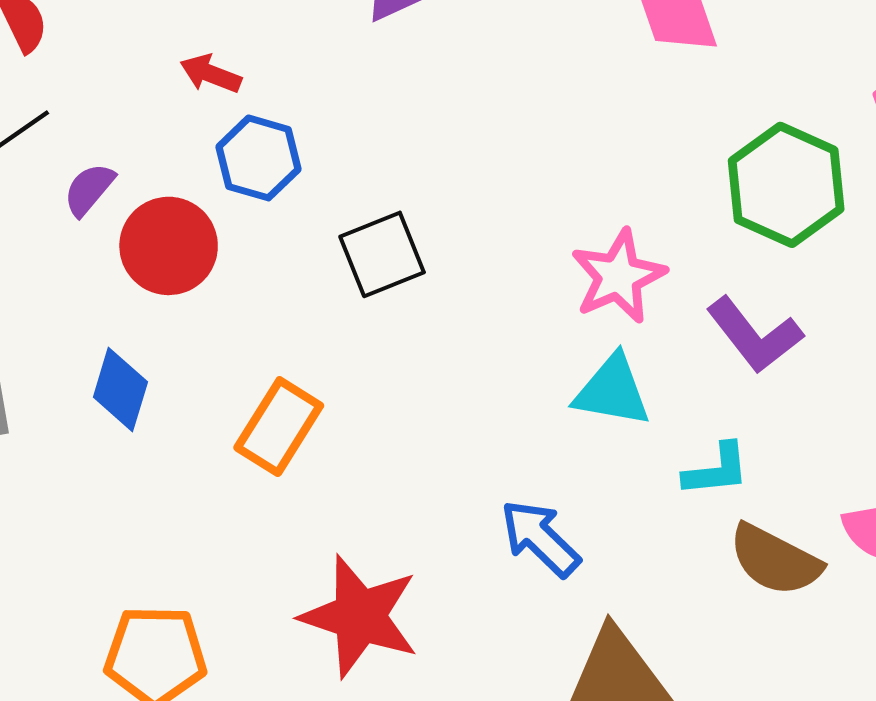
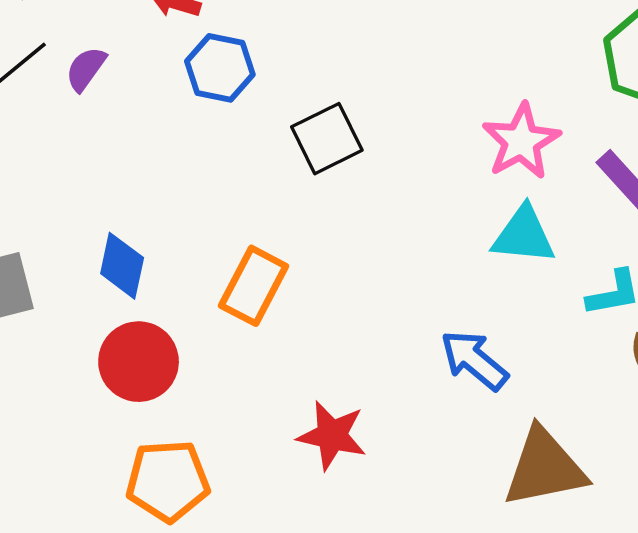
purple semicircle: (89, 189) -> (86, 69), moved
red circle: (169, 246) -> (139, 362), moved
red star: (360, 616) -> (332, 435), size x0.7

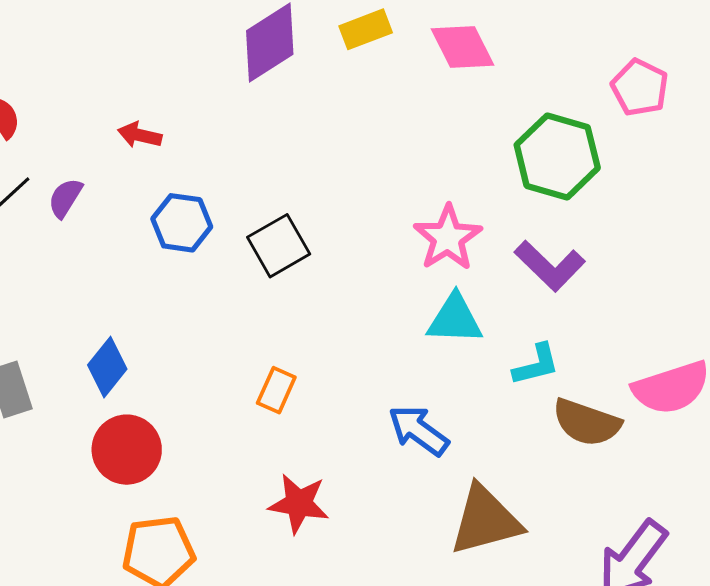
blue hexagon: (220, 68) -> (182, 223), moved
blue diamond: (122, 266) -> (107, 367), turned 30
orange rectangle: (254, 286) -> (276, 390), moved, size x0.7

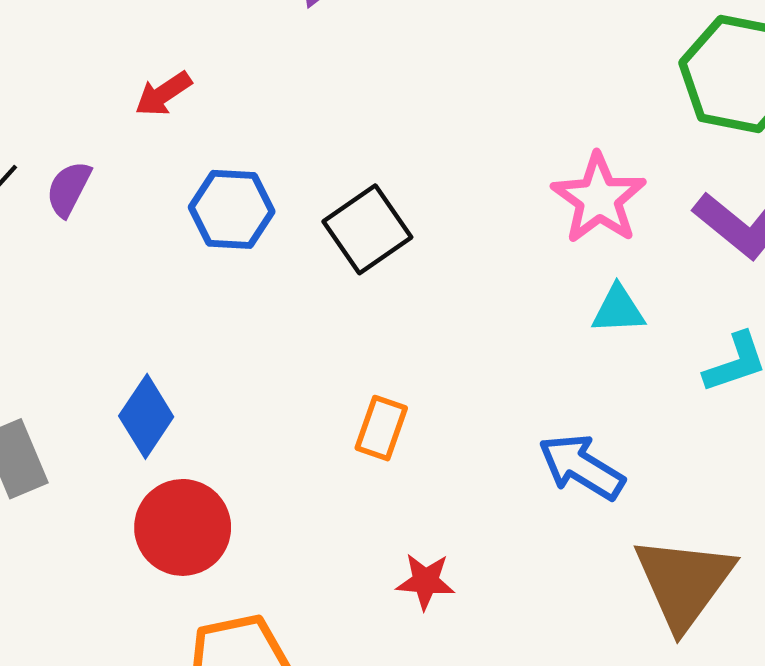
red arrow: (140, 135) -> (163, 94), turned -42
cyan triangle: (455, 319) -> (618, 310), size x0.7
red star: (299, 503) -> (425, 581), size x0.7
brown triangle: (485, 520) -> (684, 582), turned -34

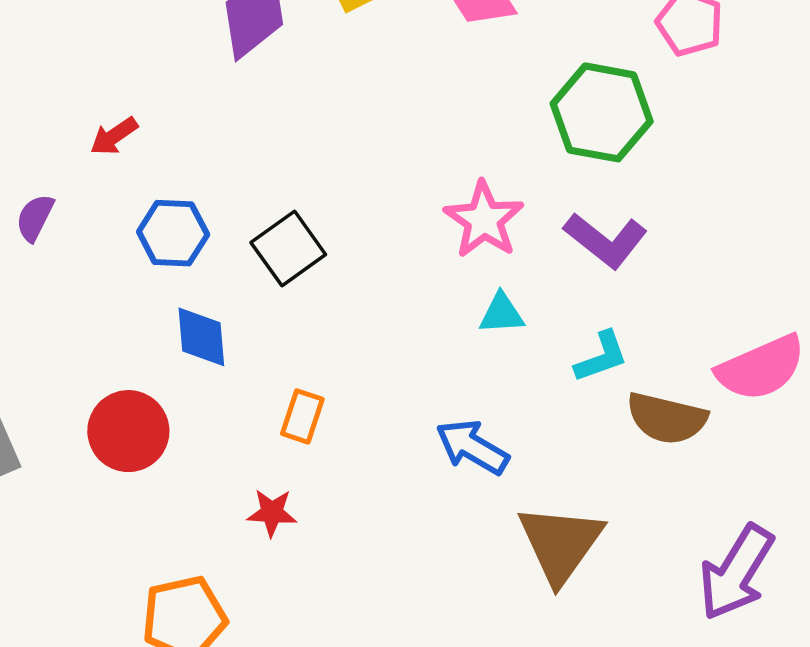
blue diamond: (146, 416) -> (201, 337), moved, turned -38
red circle: (183, 527) -> (128, 431), moved
red star: (425, 581) -> (272, 513), moved

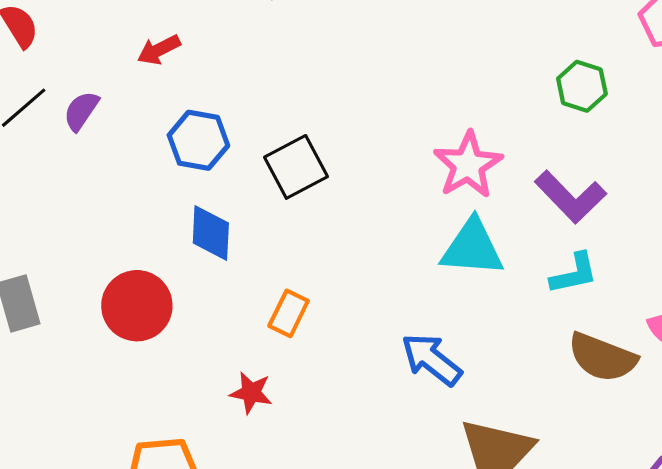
green hexagon: (602, 112) -> (582, 86), size x0.6
cyan triangle: (502, 313) -> (472, 248), size x1.6
cyan L-shape: (601, 357) -> (574, 274), moved

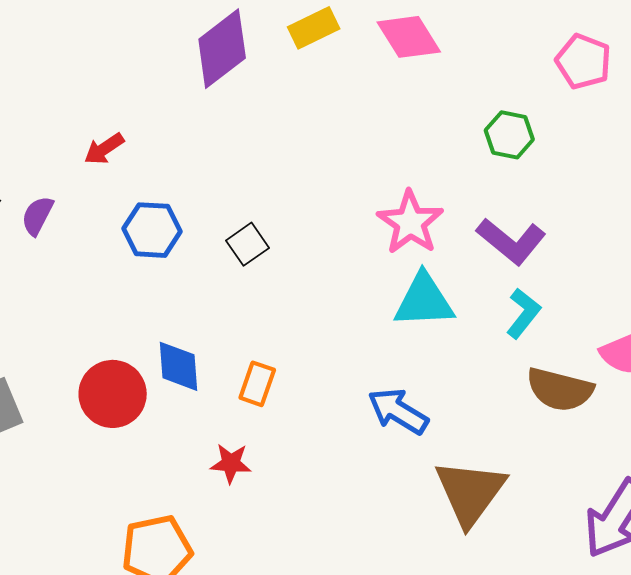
black square: (296, 167) -> (248, 244), size x0.7
blue diamond: (211, 233) -> (178, 366), moved
cyan L-shape: (574, 274) -> (523, 313), turned -33

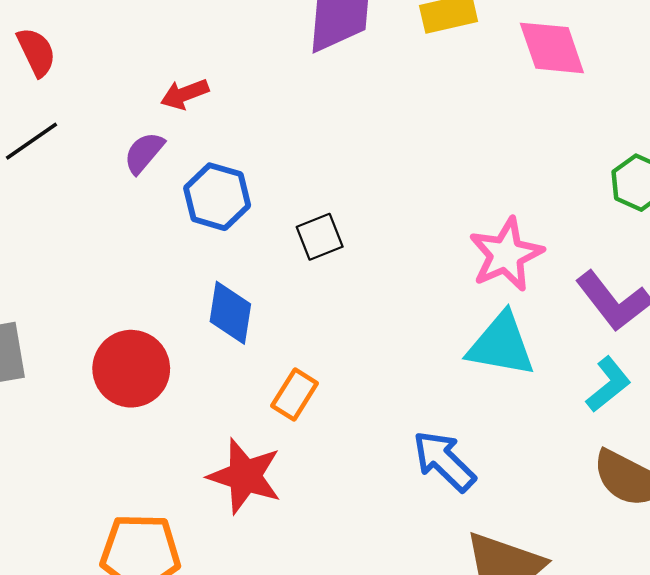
purple semicircle: (37, 216) -> (144, 153), moved
blue diamond: (178, 366) -> (230, 313), moved
red star: (231, 463) -> (245, 476), size x1.6

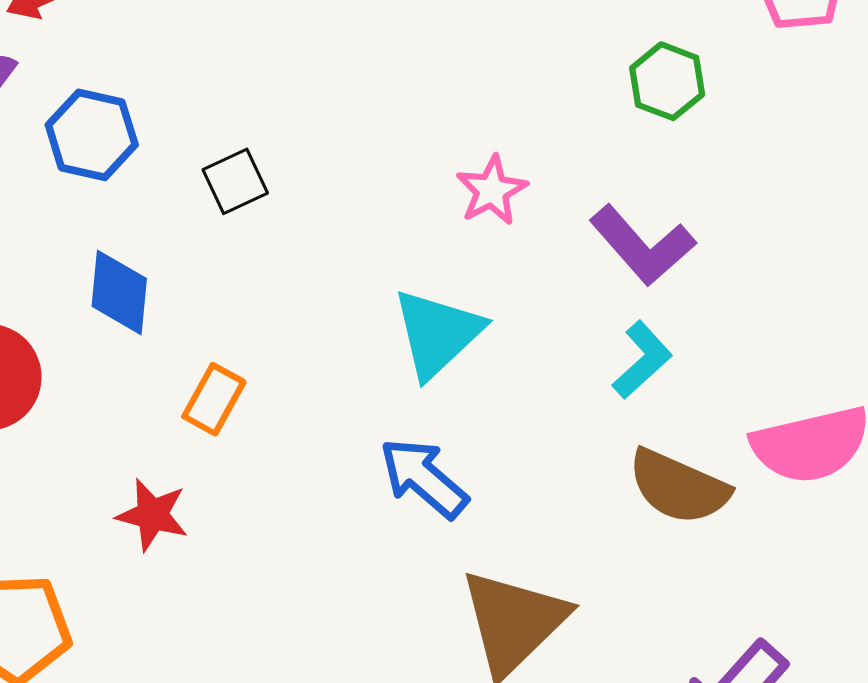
pink star: (506, 254) -> (492, 190), size x0.7
cyan triangle: (501, 345) -> (437, 333), moved, turned -50
red star: (245, 476) -> (152, 515), size x0.7

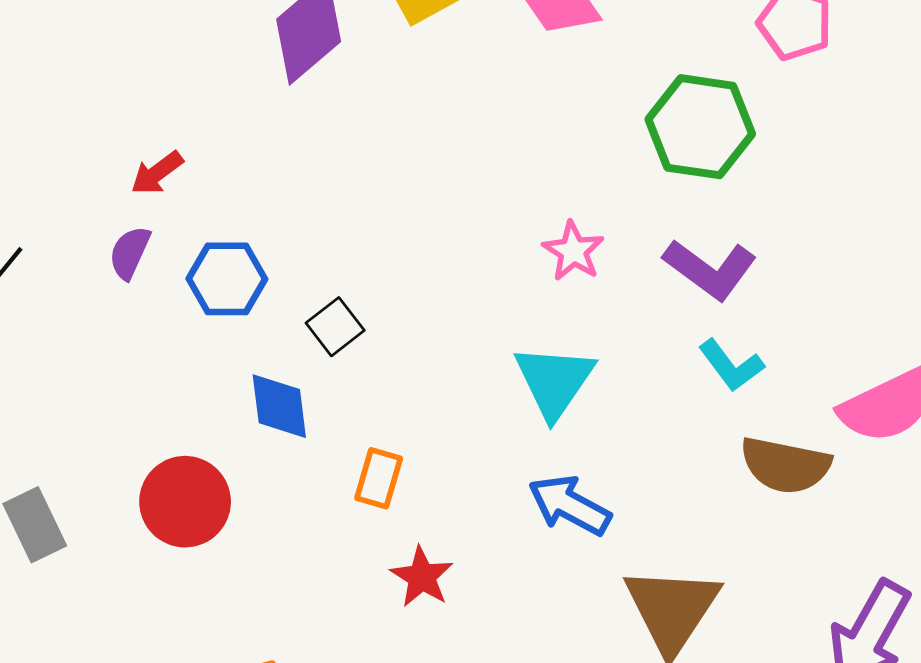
green hexagon: (667, 81) -> (700, 127), size x1.6
black square: (235, 181) -> (335, 327), moved
cyan L-shape: (642, 360) -> (731, 365), turned 108
red star: (152, 515) -> (422, 577), moved, turned 30

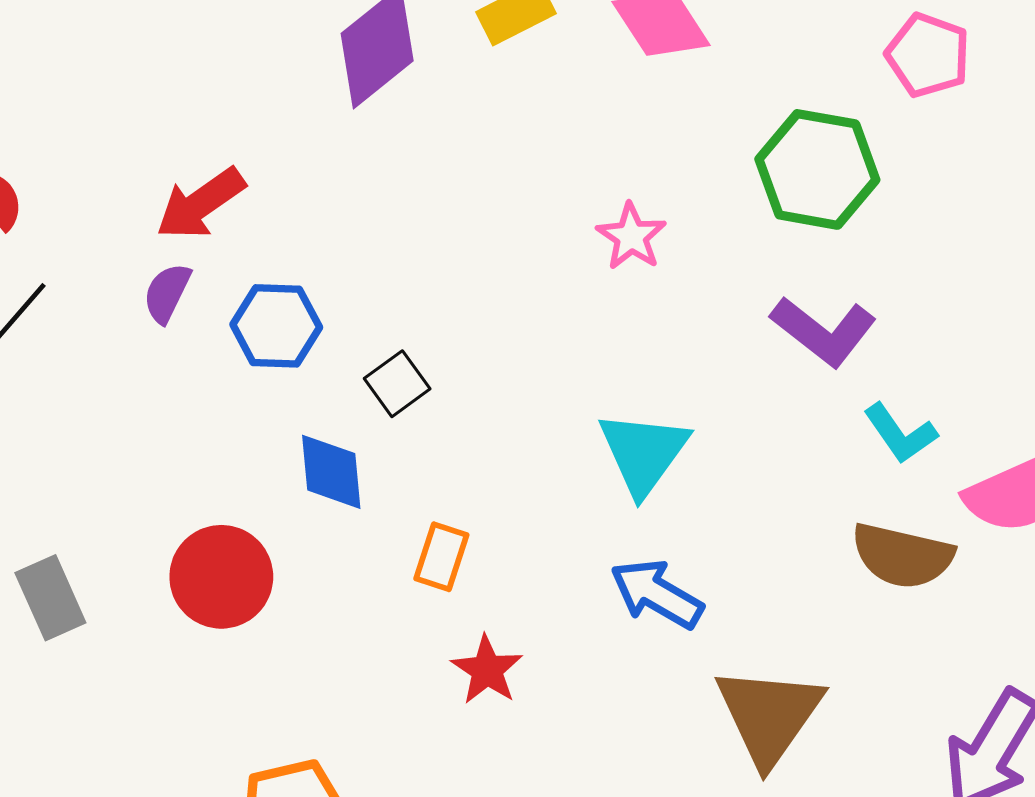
red arrow: (157, 173) -> (200, 204), size x1.5
pink star: (573, 251) -> (631, 236), moved
cyan L-shape: (731, 365) -> (900, 433), moved

